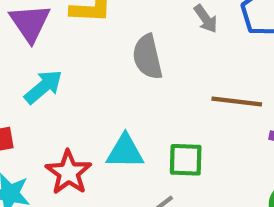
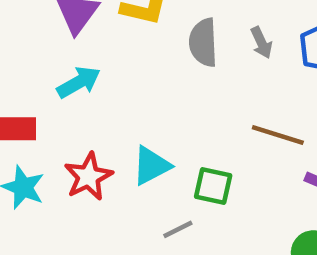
gray semicircle: (147, 57) -> (203, 43), moved
cyan triangle: (125, 152) -> (151, 166), turned -39

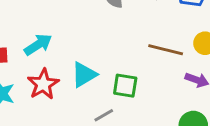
cyan arrow: (79, 82) -> (38, 45), moved

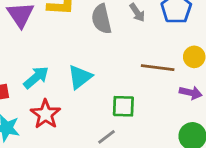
cyan triangle: (84, 75) -> (80, 77), moved

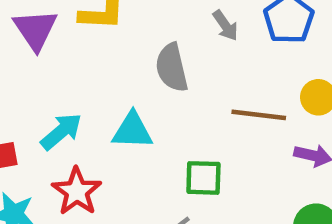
gray semicircle: (101, 19) -> (172, 68), moved
cyan triangle: (80, 77) -> (132, 131), turned 40

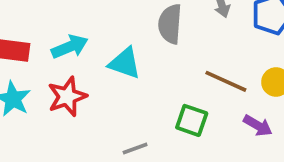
green square: (203, 178) -> (192, 120), moved

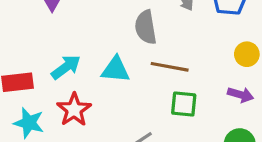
brown line: (226, 81) -> (170, 67), moved

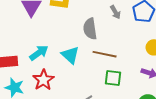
cyan triangle: (116, 70) -> (70, 55), turned 36

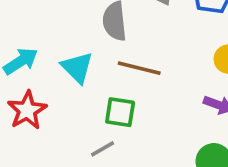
green square: (113, 78) -> (120, 112), moved

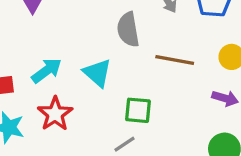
brown line: (139, 68) -> (175, 60), moved

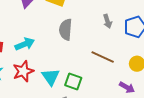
gray semicircle: (128, 30) -> (66, 30), moved
cyan triangle: (97, 73) -> (51, 77), moved

